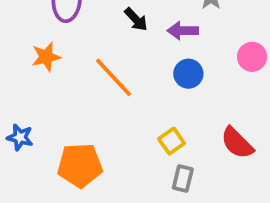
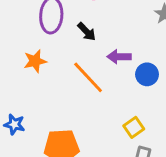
black arrow: (136, 19) -> (87, 32), moved
purple arrow: (183, 31) -> (119, 57), moved

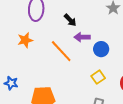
black arrow: (87, 32) -> (70, 20), moved
yellow square: (134, 127) -> (98, 77), moved

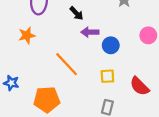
orange line: (61, 51) -> (67, 64), moved
yellow square: (98, 77) -> (107, 76), turned 32

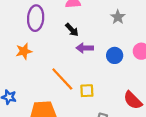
blue circle: (111, 45) -> (115, 55), moved
yellow square: (107, 76) -> (87, 91), moved

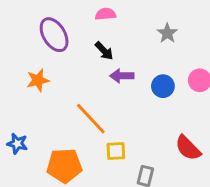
purple ellipse: (36, 18) -> (54, 35), turned -35
yellow square: (87, 91) -> (116, 151), moved

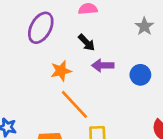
purple ellipse: (54, 35) -> (41, 28), turned 60
orange star: (38, 80) -> (61, 71), moved

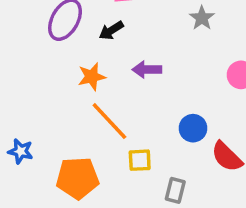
black arrow: (87, 43) -> (111, 30), moved, turned 102
blue circle: (140, 75) -> (193, 128), moved

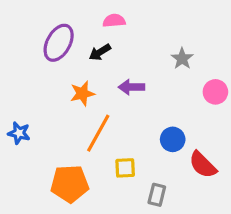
gray star: (202, 18) -> (182, 59), moved
orange line: (109, 121) -> (98, 133), turned 72
blue star: (21, 151) -> (19, 133), moved

